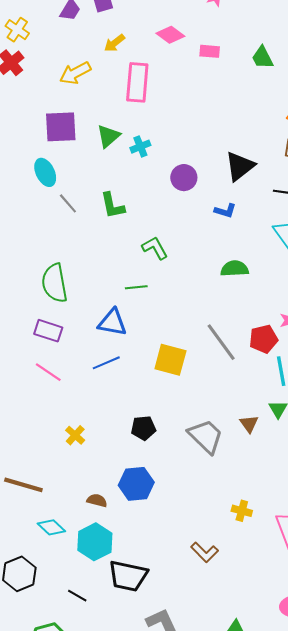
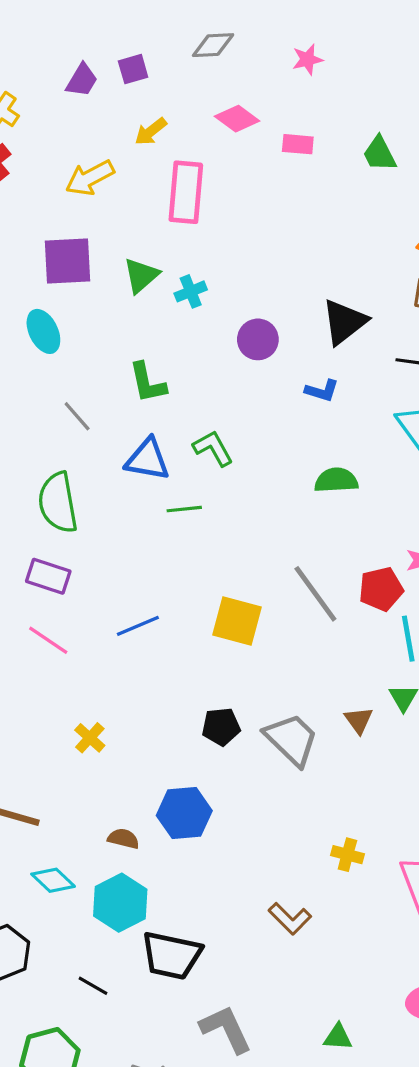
gray line: (68, 203) -> (77, 416), moved
blue triangle: (112, 322) -> (147, 459), moved
black pentagon: (143, 428) -> (221, 727), moved

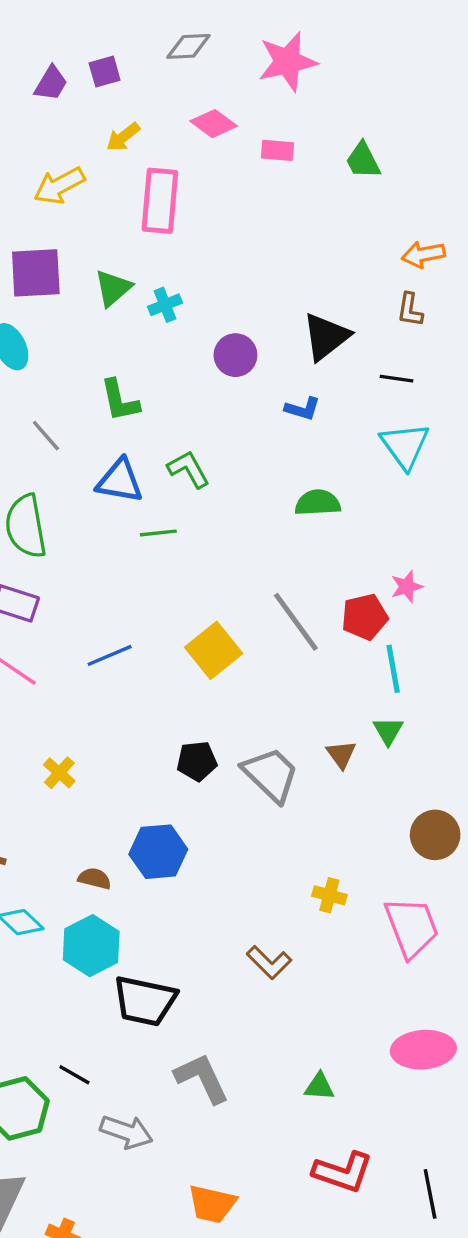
pink star: (307, 59) -> (287, 62), size x1.8
yellow square: (237, 621) -> (214, 650), turned 36
black line: (93, 986) -> (74, 1075), moved

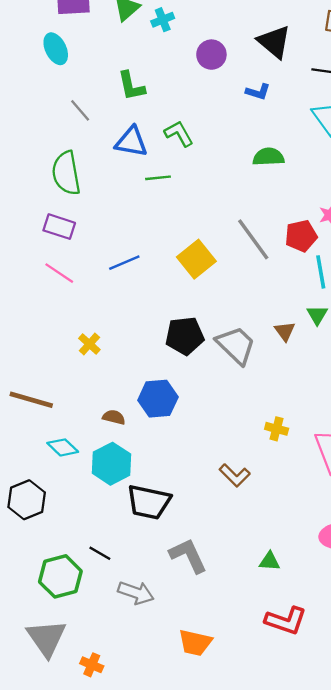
black triangle: (326, 337) -> (274, 42), turned -42
black pentagon: (197, 761) -> (185, 336), size x1.4

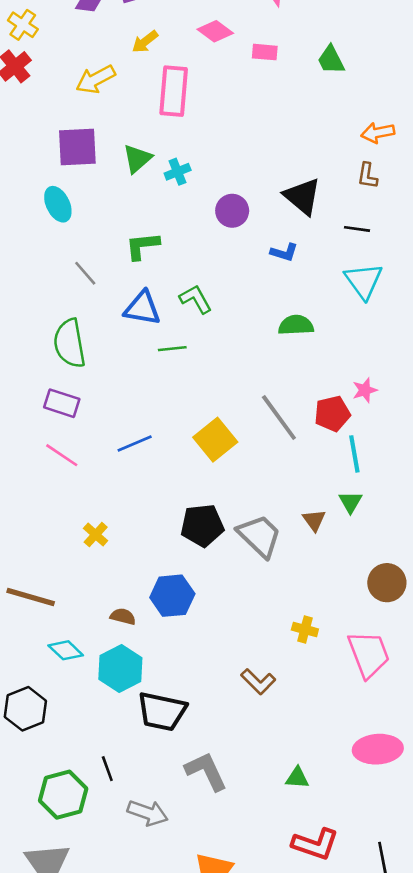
green L-shape: (131, 86) -> (142, 246), turned 96
black line: (100, 553) -> (107, 769), turned 40

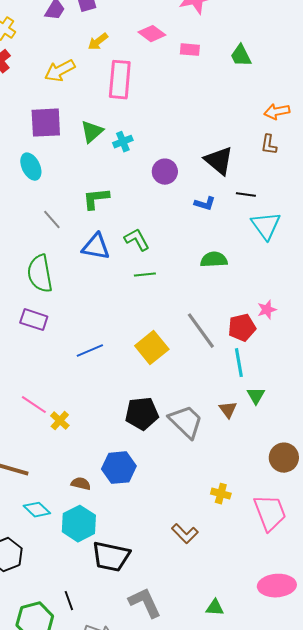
black line: (357, 229) -> (246, 195), moved
green line: (172, 349) -> (145, 275), moved
cyan line: (354, 454) -> (239, 363), moved
pink line: (62, 455) -> (34, 405), moved

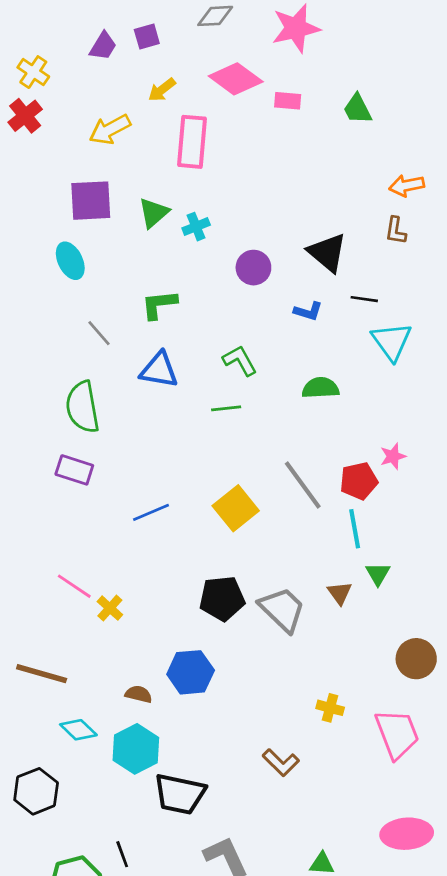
pink diamond: (152, 34) -> (236, 79), size x1.4
green L-shape: (137, 240) -> (240, 361), moved

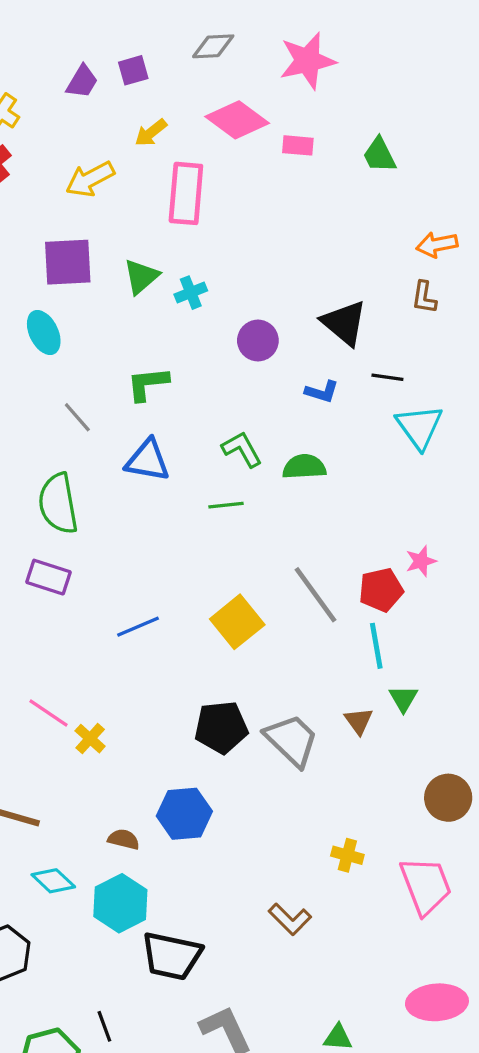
green semicircle: (320, 388) -> (304, 467), moved

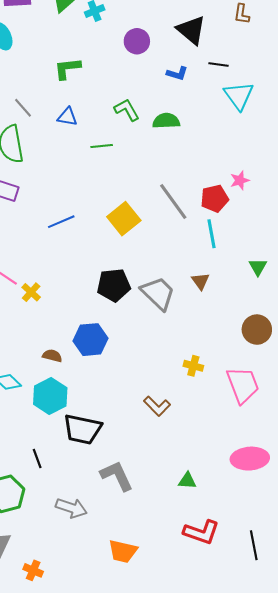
gray line: (77, 417) -> (23, 108), moved
blue triangle: (148, 460) -> (67, 117), size x0.7
green line: (226, 505) -> (102, 146), moved
green triangle: (403, 699) -> (258, 267), moved
black line: (104, 1026) -> (37, 459), moved

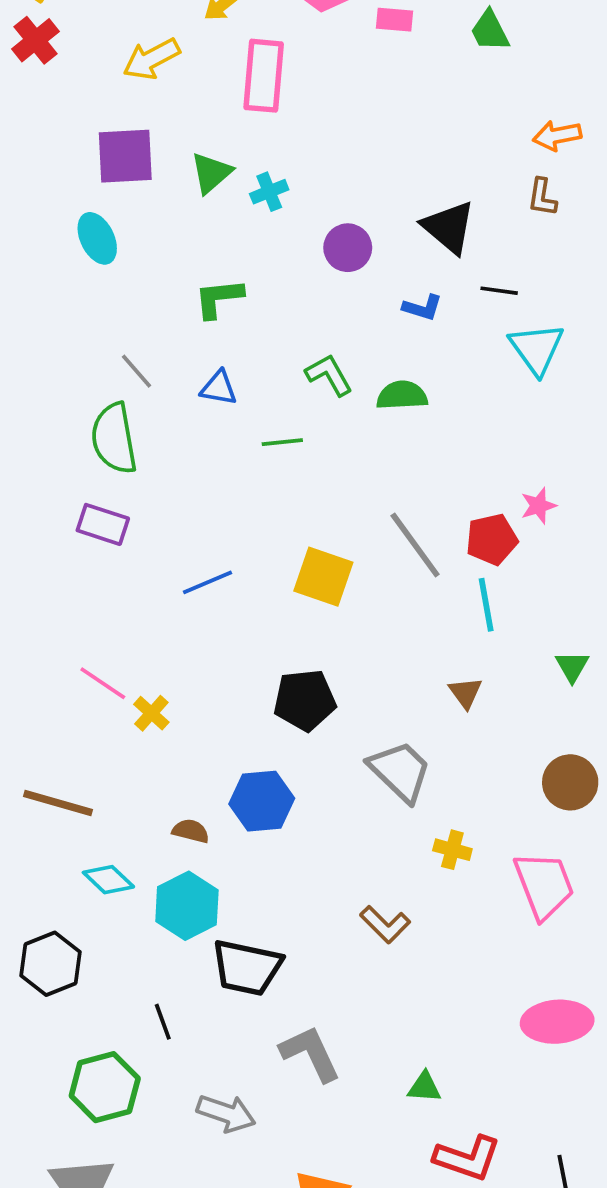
yellow square: (124, 219) -> (323, 577), turned -32
gray trapezoid: (158, 293) -> (400, 771), moved
green triangle: (187, 481) -> (424, 1087), moved

